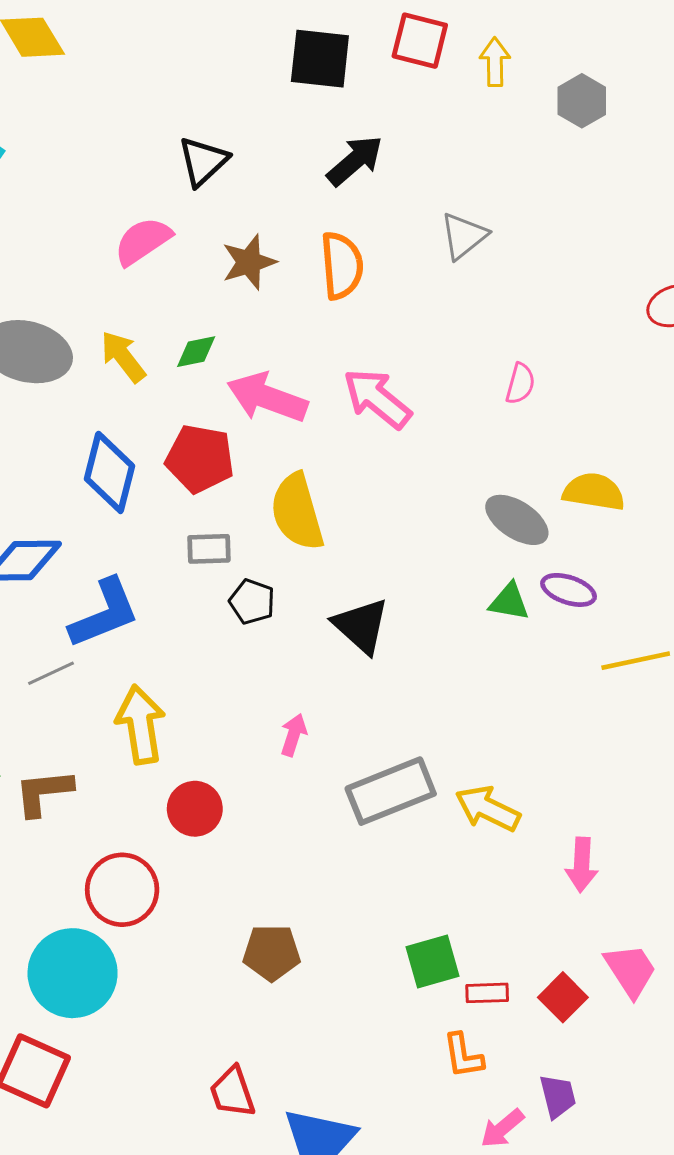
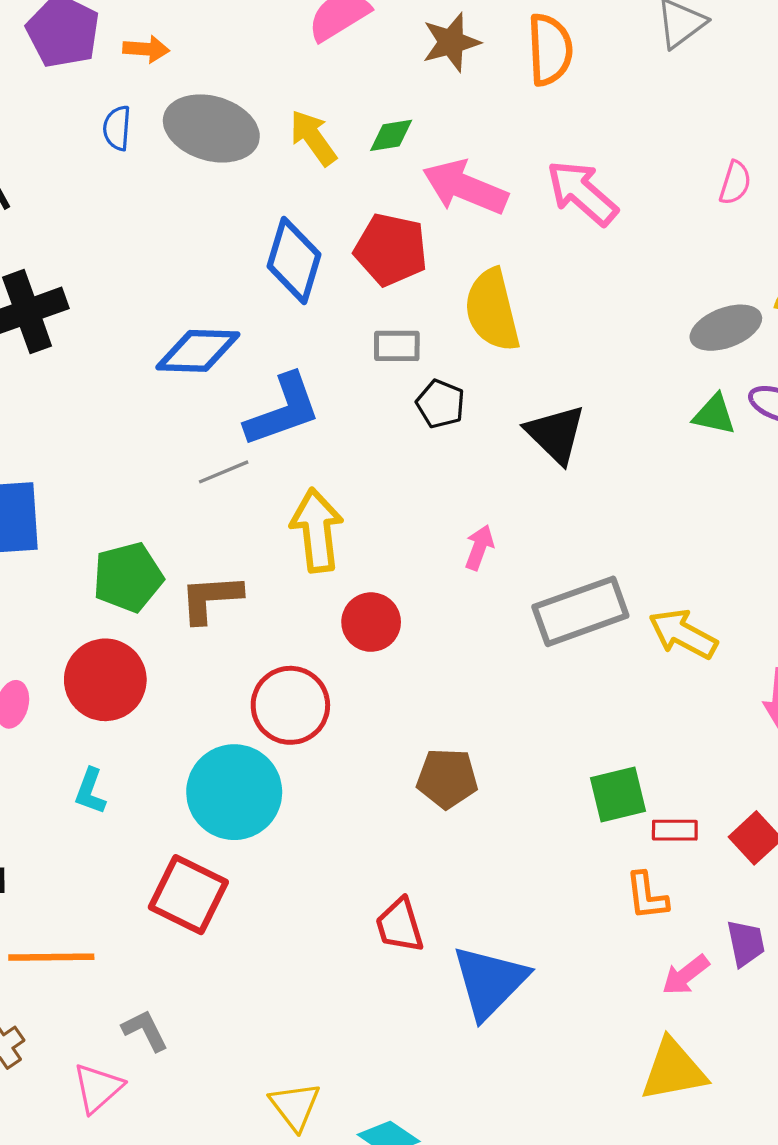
gray ellipse: (517, 520) -> (726, 328), turned -56

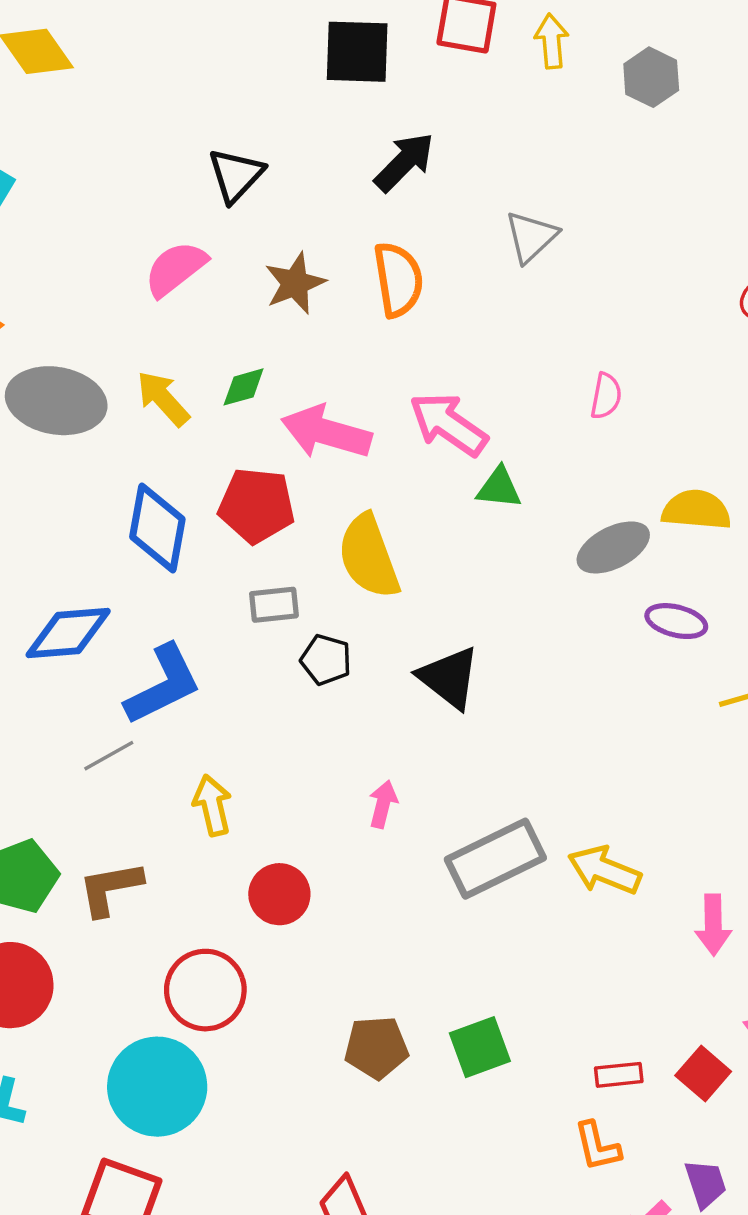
green triangle: (714, 415) -> (499, 488), moved
yellow arrow: (317, 530) -> (212, 805), size x0.7
green square: (618, 795) -> (480, 1047), moved

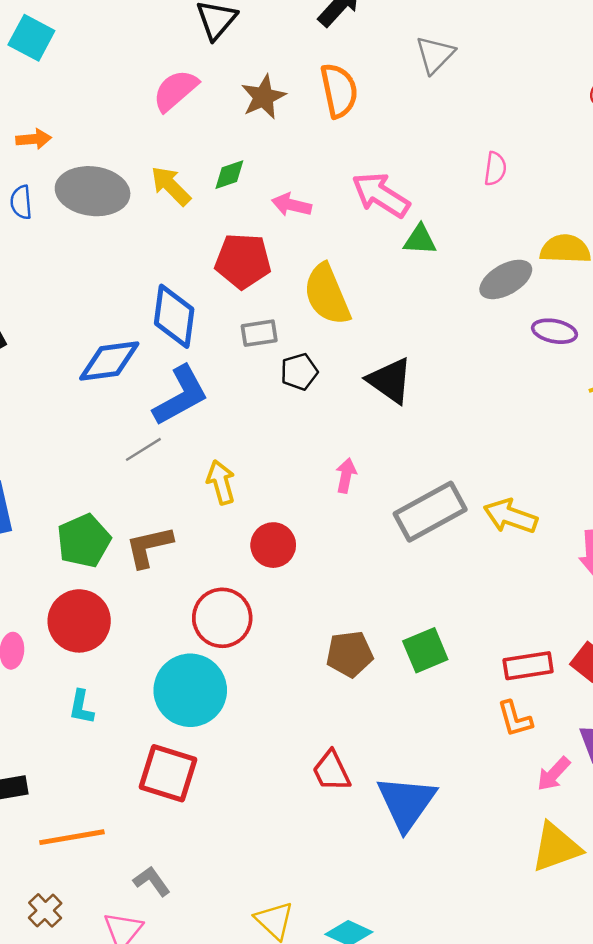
pink arrow: (326, 432) -> (292, 205), size x0.6
blue diamond: (157, 528) -> (174, 316), moved
black pentagon: (326, 660) -> (299, 372), turned -30
red rectangle: (619, 1075) -> (528, 666), size x1.4

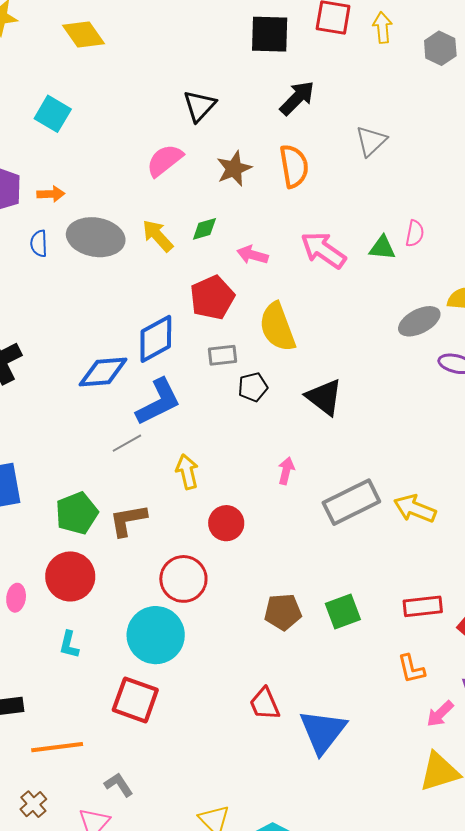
green triangle: (420, 240) -> (382, 248), moved
red pentagon: (243, 261) -> (212, 298), turned -30
blue diamond: (174, 316) -> (156, 339), turned 51
red rectangle: (528, 666) -> (423, 606), moved

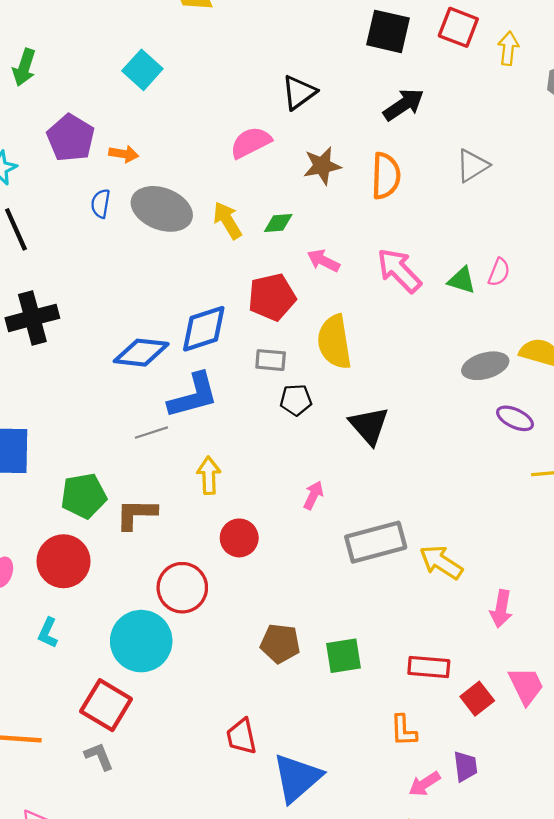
gray L-shape: (119, 785) -> (99, 756), moved

